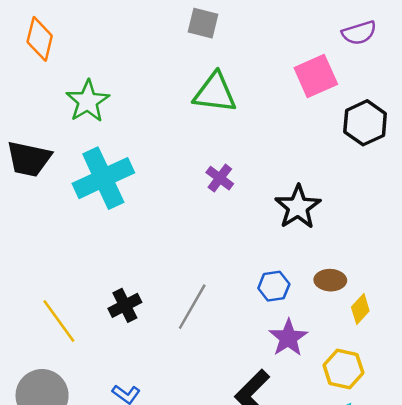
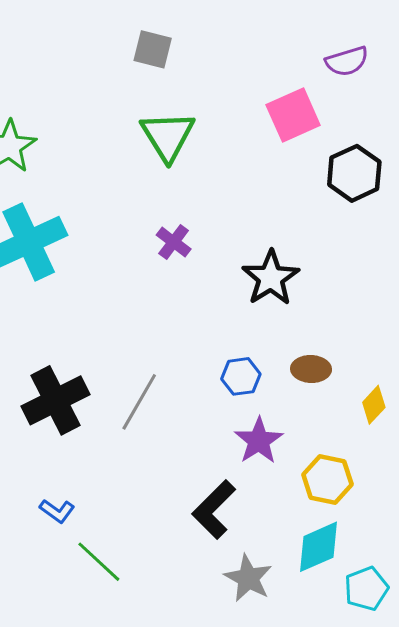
green triangle: (215, 93) -> (168, 136), turned 51
black cross: (125, 305) -> (56, 400), size x1.6
yellow diamond: (360, 309) -> (374, 405), moved

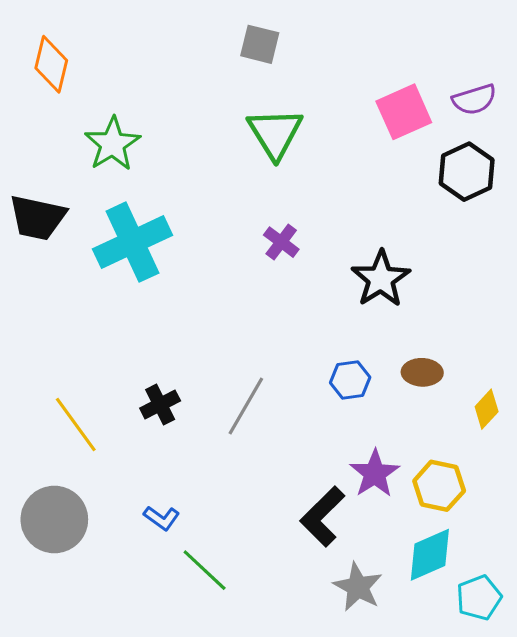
purple semicircle: (347, 61) -> (474, 100), moved
black cross: (56, 400) -> (160, 405), size x0.6
purple star: (259, 441) -> (375, 474), moved

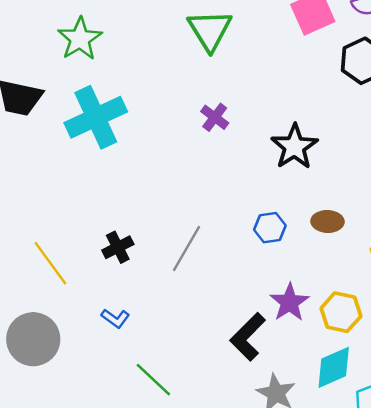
blue L-shape: (162, 518) -> (115, 318), moved

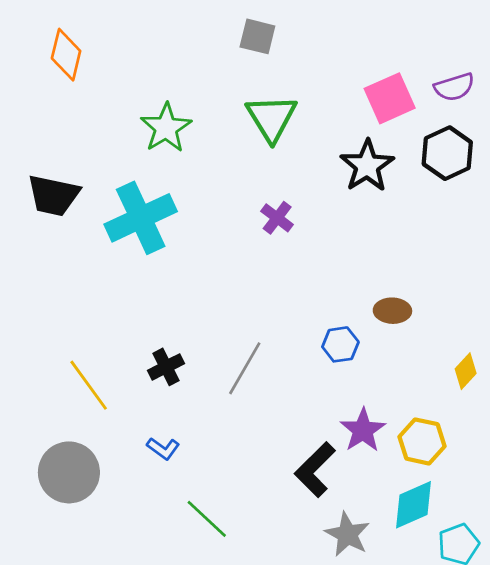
green star: (80, 39) -> (166, 128), moved
black star: (294, 147) -> (367, 166), moved
brown ellipse: (328, 221) -> (392, 311), moved

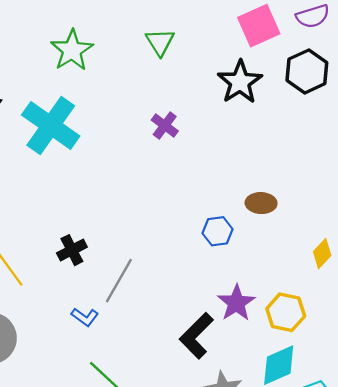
green triangle: (271, 118) -> (160, 42), size x0.7
cyan cross: (141, 218) -> (51, 125), turned -30
gray line: (245, 368) -> (119, 281), moved
blue L-shape: (163, 449) -> (85, 317), moved

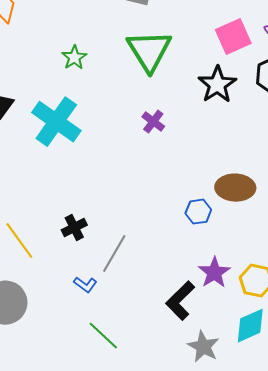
green triangle: (160, 42) -> (149, 51), size x1.8
green star: (72, 50) -> (74, 58), size x0.7
brown ellipse: (261, 203) -> (235, 188), size x1.5

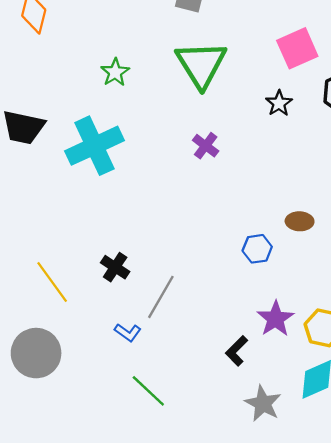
black star: (217, 85) -> (279, 103), size x0.6
cyan cross: (56, 122) -> (94, 146), turned 30
brown ellipse: (235, 188) -> (300, 221), size x0.6
black cross: (74, 228) -> (115, 267), turned -30
black L-shape: (180, 301) -> (237, 351), size x0.7

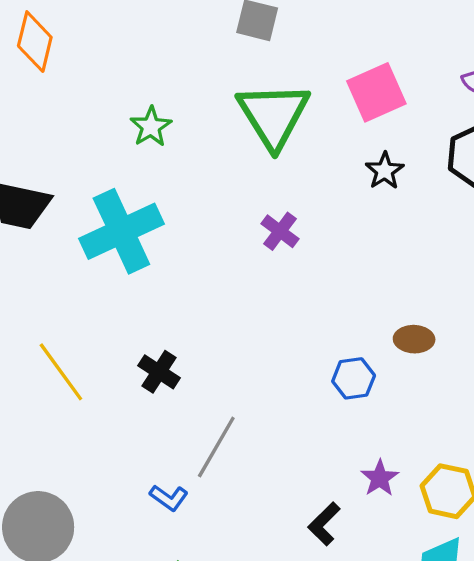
pink square: (297, 48) -> (376, 92), moved
black cross: (115, 267) -> (159, 372), moved
yellow line: (52, 282) -> (61, 372), moved
purple star: (276, 319) -> (380, 478), size x0.7

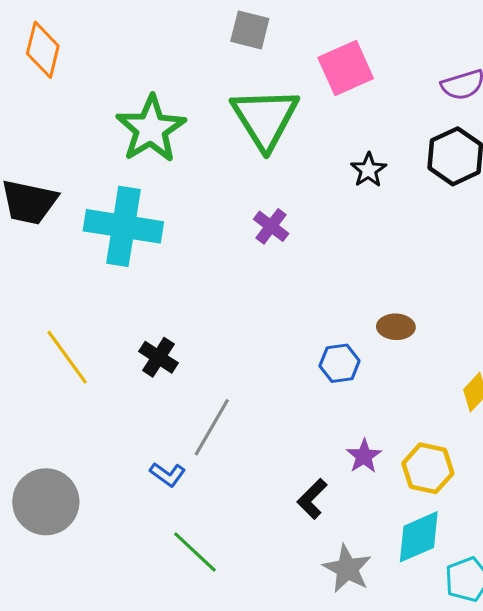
pink square: (376, 92) -> (346, 68), moved
green star: (151, 127) -> (151, 129), size x1.8
cyan cross: (121, 231) -> (123, 226), turned 34

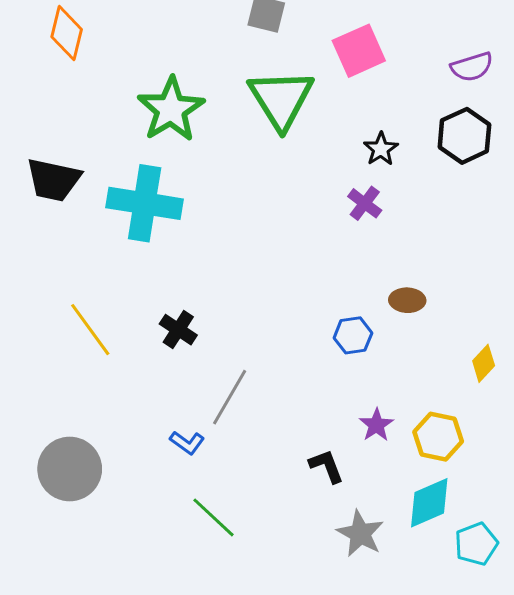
purple cross: (271, 226) -> (365, 203), moved
black L-shape: (312, 499) -> (327, 466), turned 114

